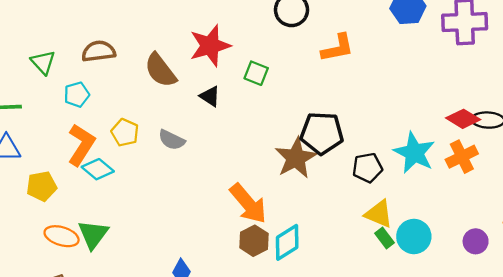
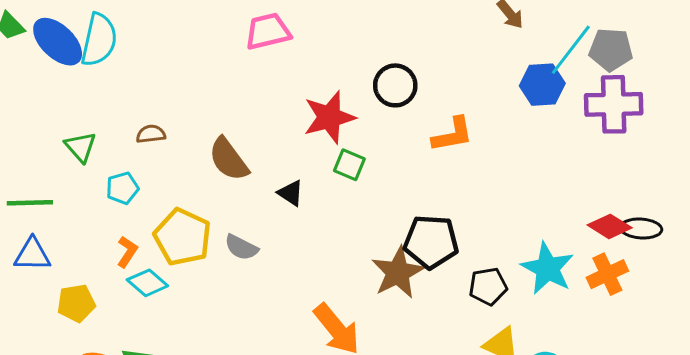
red star: (210, 46) -> (329, 117), moved
brown semicircle: (99, 51) -> (151, 134), size x0.7
yellow pentagon: (125, 132) -> (183, 237), size x1.6
orange L-shape: (81, 145) -> (127, 252), size x0.6

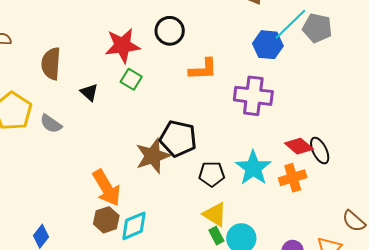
purple cross: (614, 104) -> (253, 96), moved
brown semicircle: (229, 159) -> (51, 64), turned 32
black ellipse: (641, 229) -> (320, 151), turned 52

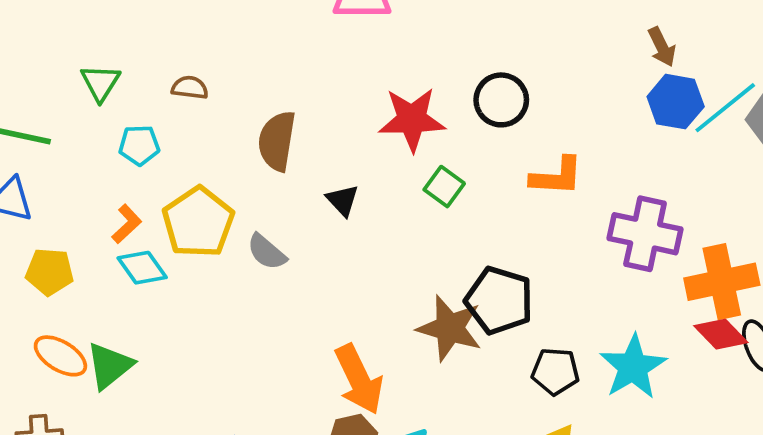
blue hexagon: (268, 45) -> (676, 102), moved
green square: (131, 79) -> (444, 187), moved
brown star: (153, 156) -> (450, 328), turned 30
orange cross: (293, 178) -> (722, 282), moved, size x1.4

